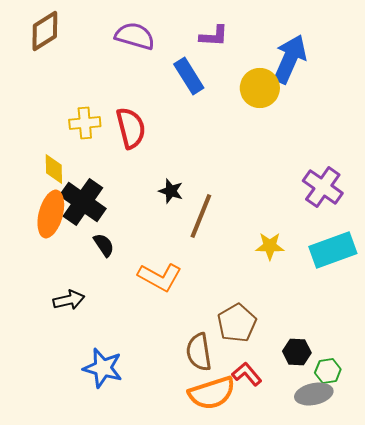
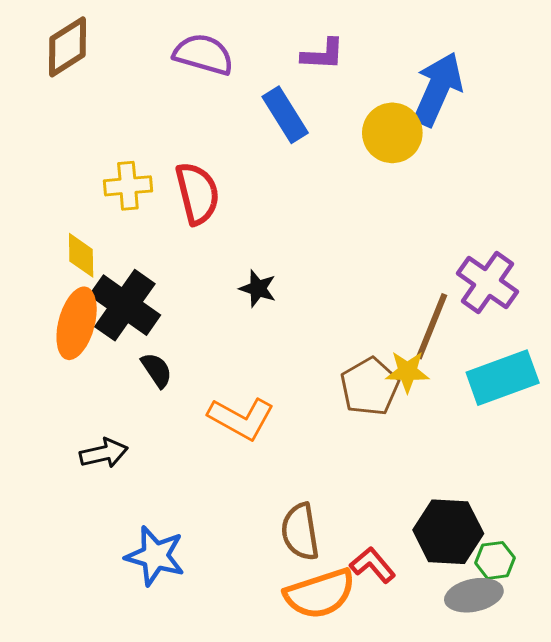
brown line: (201, 216) -> (432, 326), moved
brown pentagon: (237, 323) -> (370, 387), moved
black hexagon: (297, 352) -> (448, 532), size x1.6

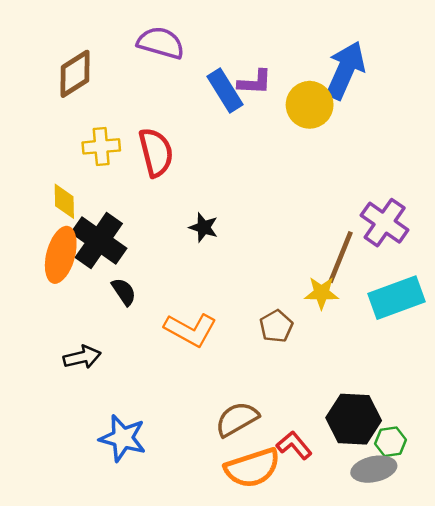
brown diamond: (67, 47) -> (75, 74), moved
purple L-shape: (323, 54) -> (255, 82), moved
brown pentagon: (370, 387) -> (276, 326), moved, size x0.7
brown semicircle: (300, 532) -> (237, 419), turned 69

